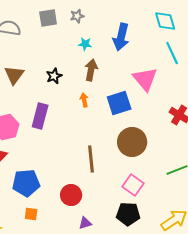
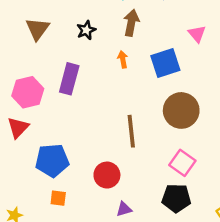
pink triangle: (145, 79) -> (197, 34), size x0.6

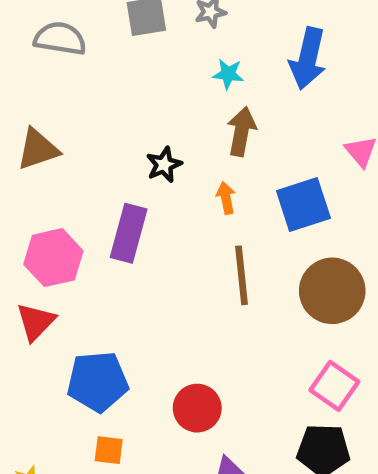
brown triangle: (38, 29) -> (38, 149), moved, turned 35
black star: (86, 30) -> (164, 165), moved
brown line: (131, 131) -> (241, 275), moved

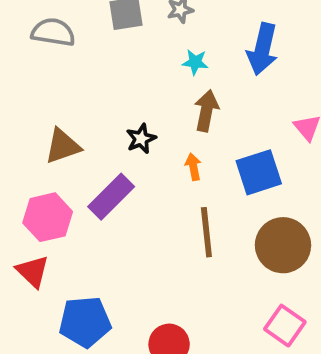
brown triangle: (38, 149) -> (63, 146), moved
purple rectangle: (129, 233) -> (111, 197), turned 30
red triangle: (36, 322) -> (33, 271), turned -30

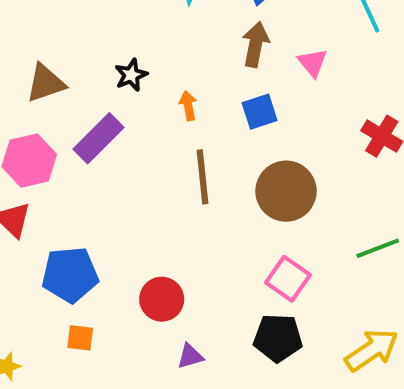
brown arrow: (206, 111) -> (255, 44), moved
blue square: (259, 172) -> (260, 112), size x0.7

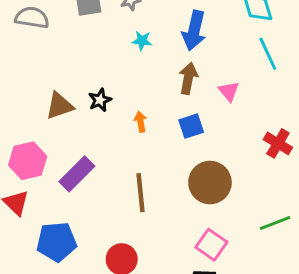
brown triangle: (46, 83) -> (59, 106), moved
purple rectangle: (99, 138) -> (77, 174), moved
brown line: (202, 177) -> (141, 193), moved

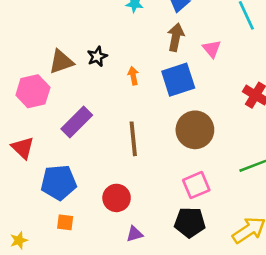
blue square: (191, 126) -> (178, 80), size x1.5
pink hexagon: (28, 161) -> (33, 91), moved
pink square: (211, 245) -> (196, 185), turned 32

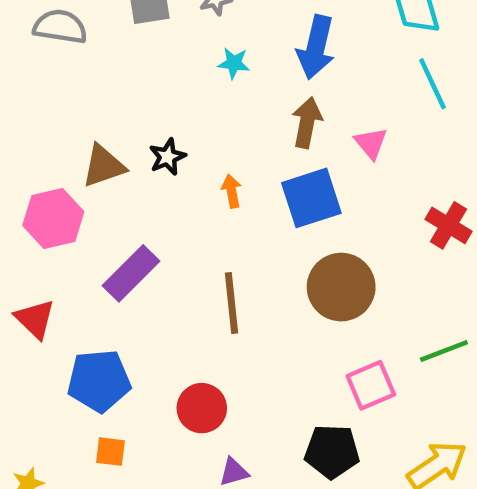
pink square: (196, 185) -> (371, 385), moved

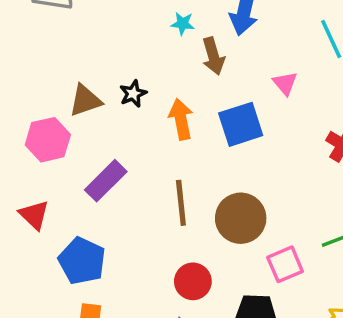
brown arrow: (307, 123) -> (213, 56), moved, turned 153
orange arrow: (231, 191) -> (181, 119), size x1.6
brown circle: (341, 287) -> (241, 218), moved
blue pentagon: (99, 381) -> (82, 261), turned 30
red circle: (202, 408) -> (193, 281), moved

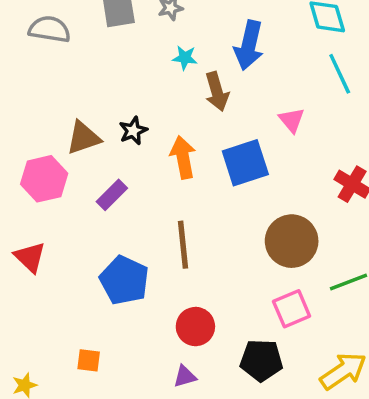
purple rectangle: (106, 181) -> (112, 195), moved, size x0.7
brown circle: (241, 218) -> (292, 241), moved
blue pentagon: (82, 261) -> (124, 280), moved

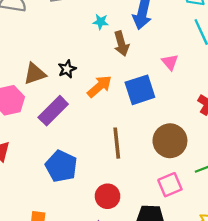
orange arrow: (183, 157) -> (99, 86), turned 60
purple rectangle: (112, 195) -> (53, 111), size x1.5
brown line: (183, 245) -> (117, 143), moved

